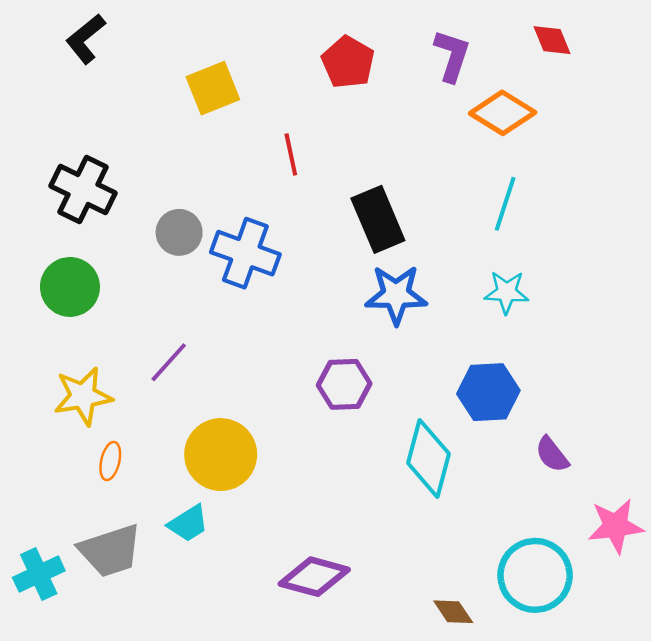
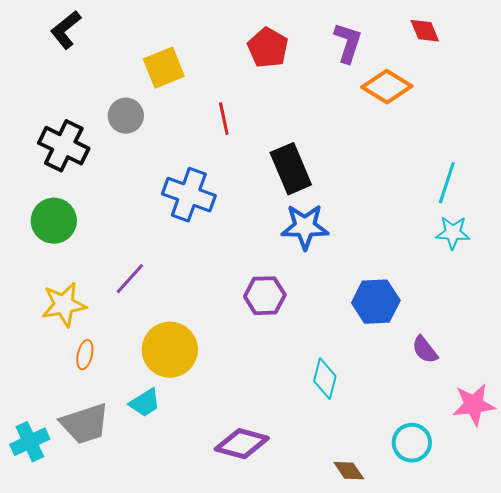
cyan line: (505, 204) -> (447, 183), moved
gray circle: (179, 232) -> (126, 116), moved
cyan star: (507, 292) -> (453, 233), moved
cyan diamond: (429, 458) -> (325, 379), moved, size x0.7
cyan circle: (535, 575) -> (412, 443), size x0.7

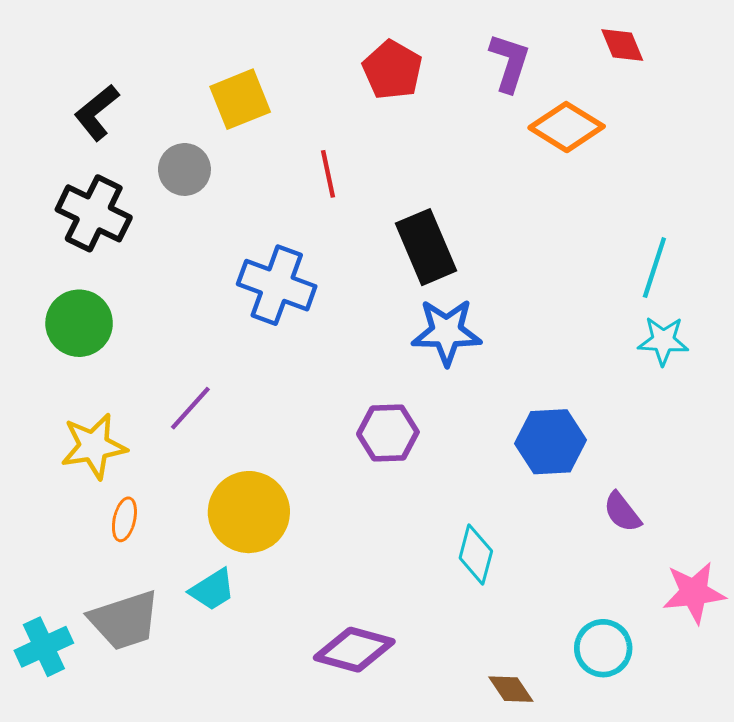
black L-shape: (66, 30) -> (97, 112), moved

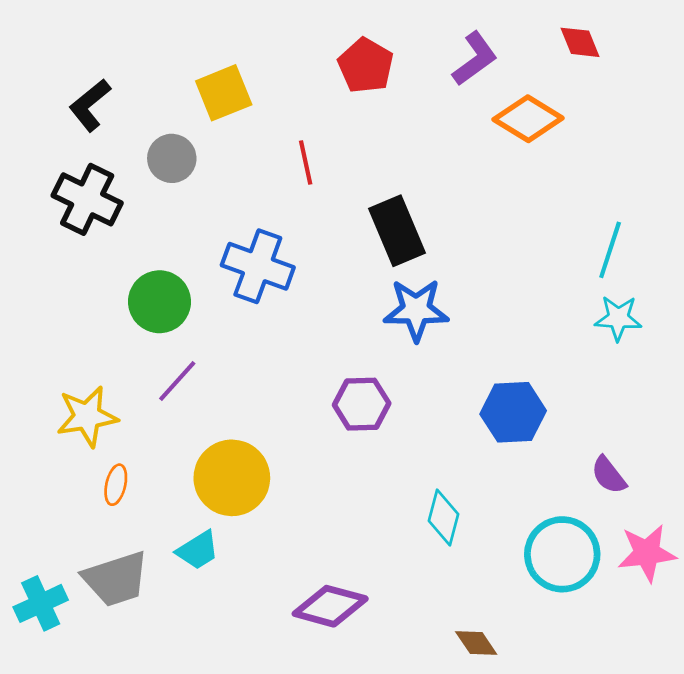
purple L-shape: (509, 63) -> (475, 59), turned 36
green circle: (79, 323) -> (159, 302), moved
purple semicircle: (622, 512) -> (609, 475), moved
cyan circle: (603, 648) -> (562, 554), moved, size x1.4

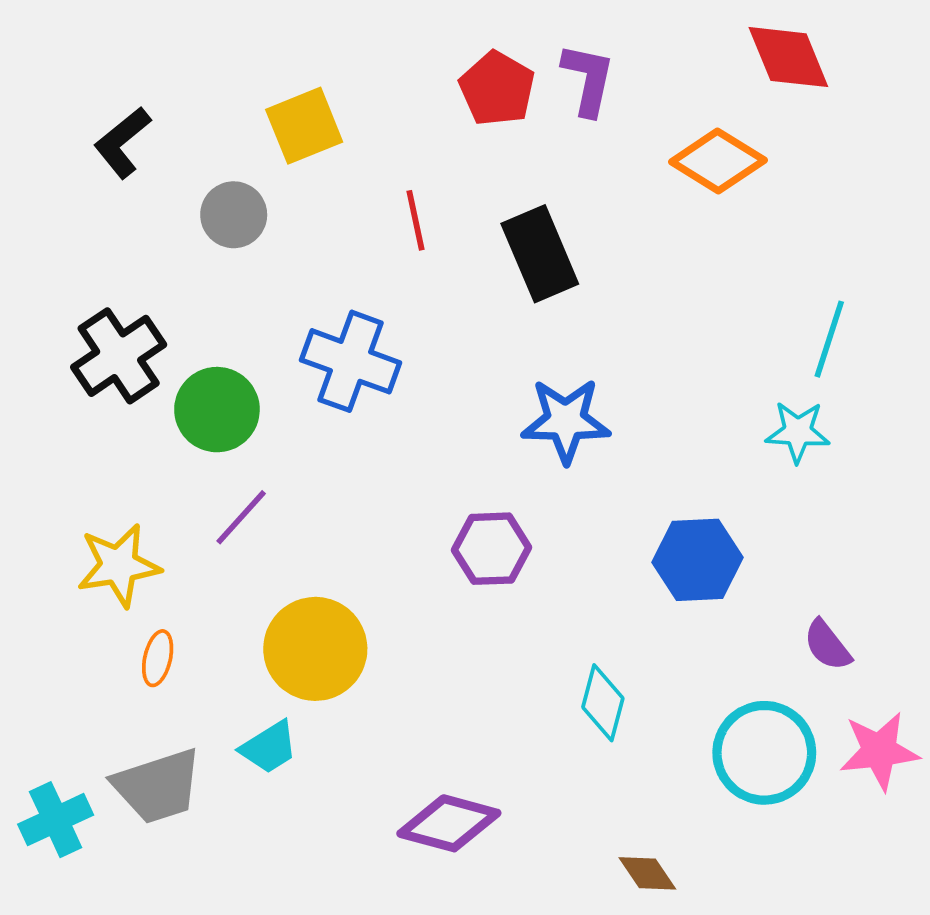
red diamond: (580, 42) -> (788, 57), size x1.5
purple L-shape: (475, 59) -> (588, 79), moved, turned -42
black cross: (87, 199) -> (119, 356), moved, turned 30
black rectangle: (397, 231) -> (540, 254), moved
cyan star: (618, 318) -> (798, 432), moved

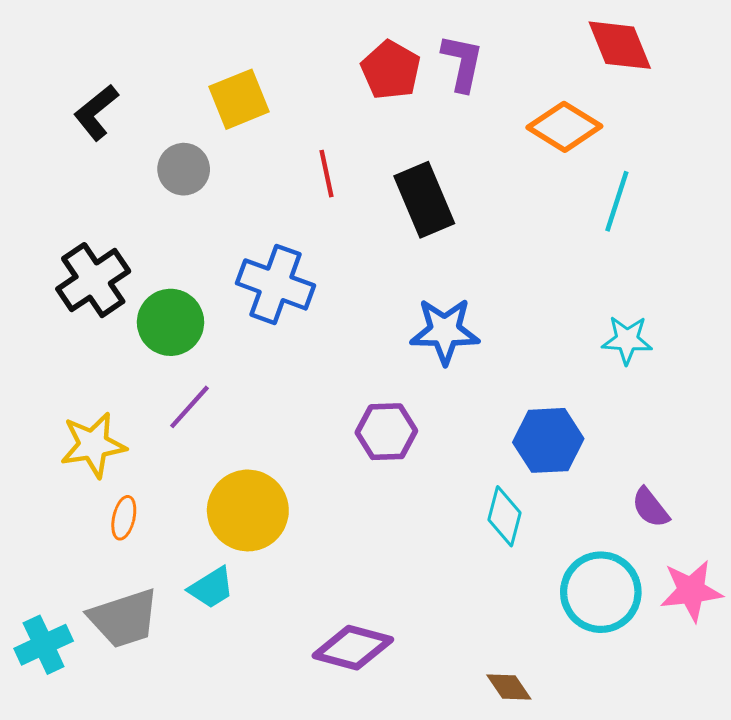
cyan line: (829, 339) -> (617, 201), moved
cyan diamond: (603, 703) -> (505, 516), moved

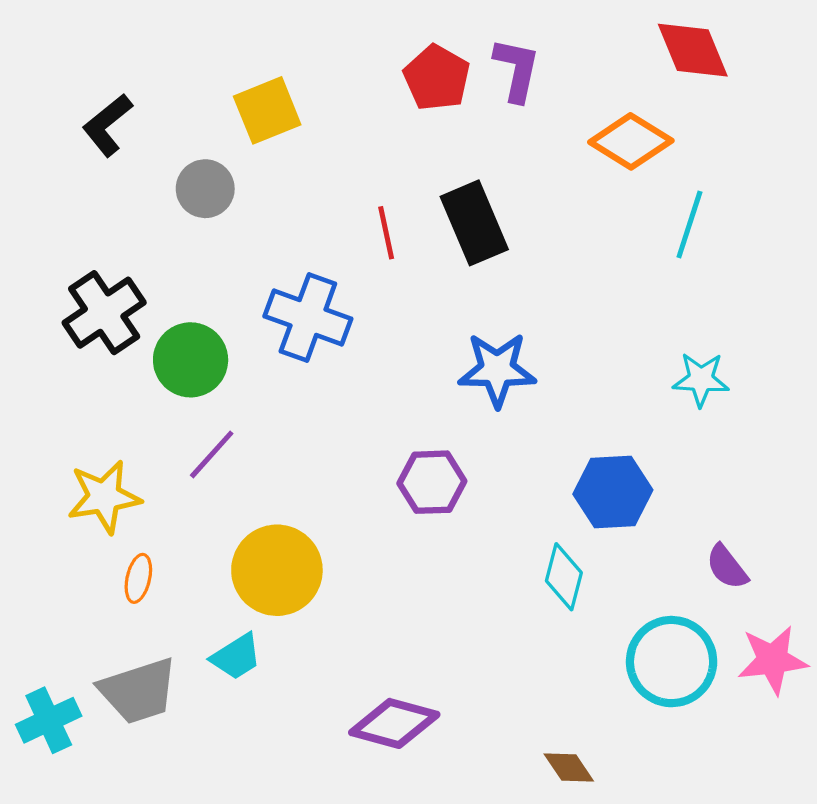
red line: (327, 174) -> (386, 233), moved

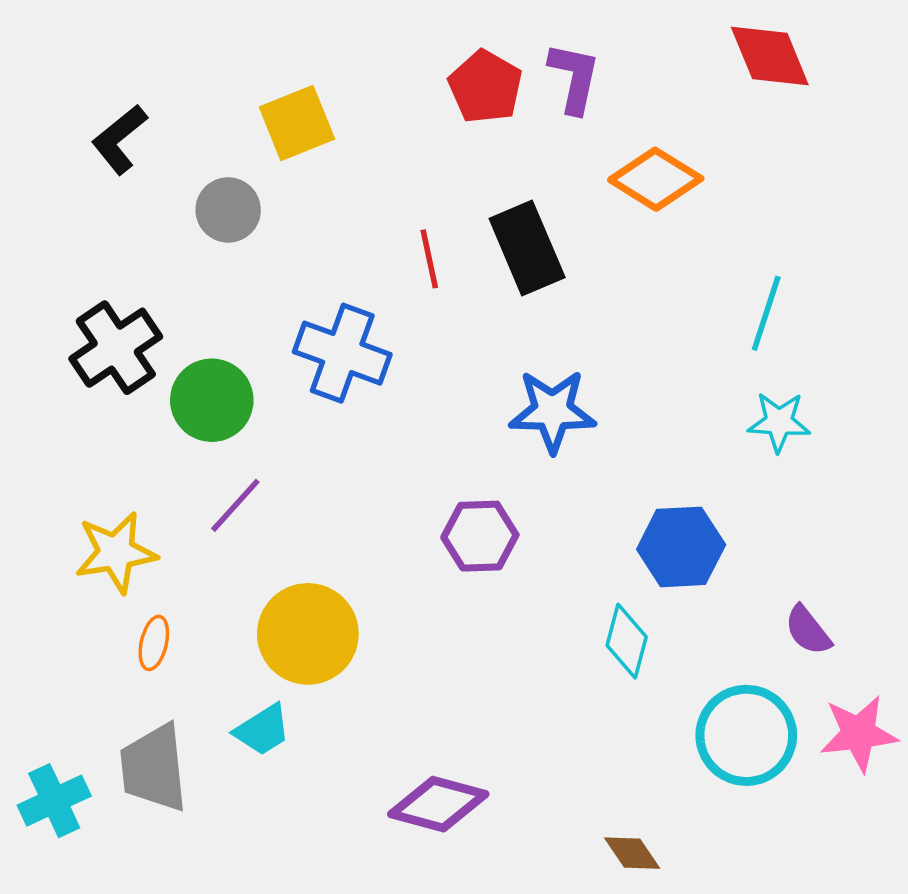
orange diamond: (631, 141) -> (656, 179), moved
cyan line: (689, 225) -> (766, 313), moved
gray trapezoid: (138, 691) -> (154, 768), turned 102

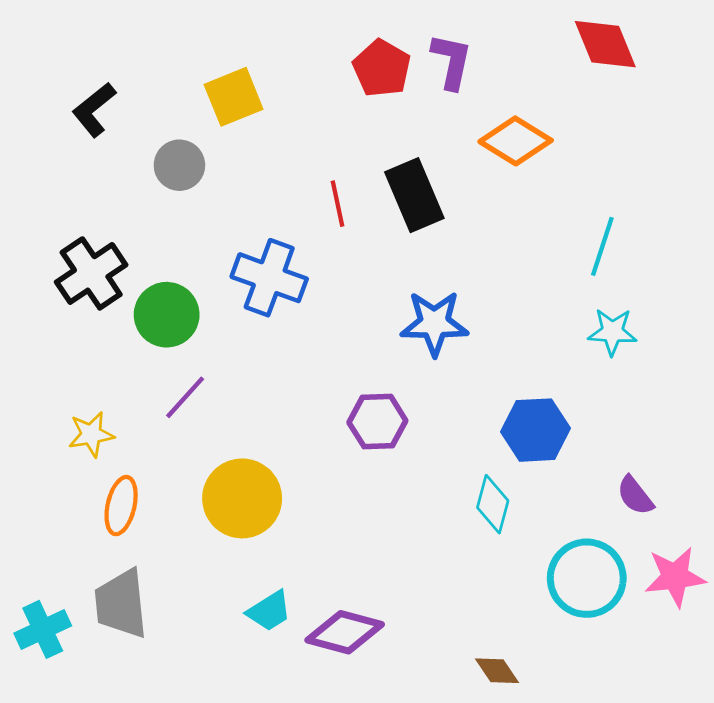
yellow star: (116, 552) -> (91, 434), size x0.7
orange ellipse: (154, 643) -> (121, 506), size x1.4
cyan trapezoid: (263, 730) -> (269, 611), moved

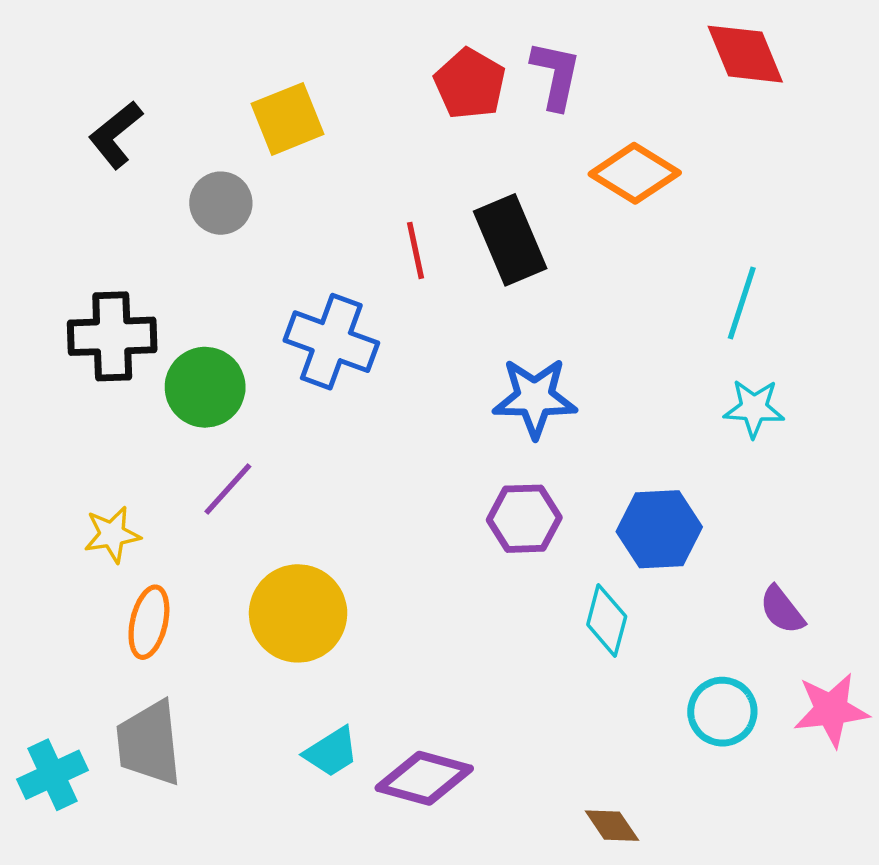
black cross: (91, 273) -> (112, 336), turned 32
purple hexagon: (377, 422) -> (524, 519), moved
cyan circle: (587, 578) -> (722, 712), size x0.7

